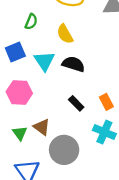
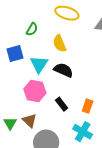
pink hexagon: (19, 93) -> (35, 91), moved
orange rectangle: (106, 102) -> (88, 106), turned 40

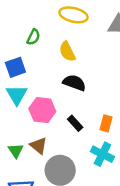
cyan triangle: (39, 64) -> (17, 95), moved

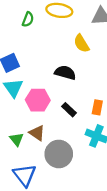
green semicircle: (33, 37) -> (28, 19), moved
yellow semicircle: (67, 52) -> (81, 43), moved

